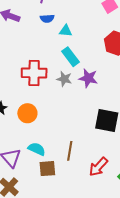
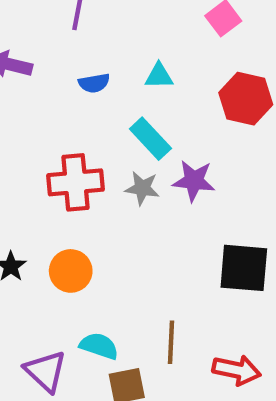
blue semicircle: (47, 18) -> (94, 83), moved
cyan triangle: (66, 31) -> (159, 76), moved
red arrow: (98, 167) -> (237, 370), turned -115

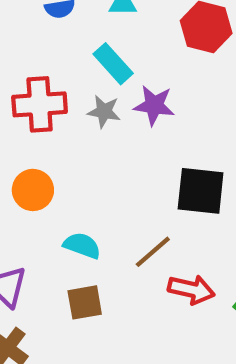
brown line: (171, 342) -> (153, 252), moved, turned 45
cyan semicircle: (99, 346) -> (82, 246), moved

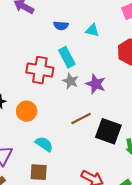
cyan rectangle: (113, 64) -> (67, 57), moved
brown line: (153, 252) -> (81, 118), moved

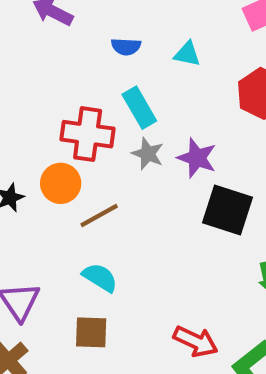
orange circle: (27, 111) -> (61, 183), moved
brown line: (81, 118) -> (99, 216), moved
black square: (108, 131) -> (227, 210), moved

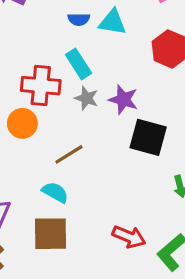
blue semicircle: (126, 47) -> (79, 19), moved
cyan triangle: (187, 54) -> (112, 22), size x1.4
brown line: (99, 216) -> (69, 154), moved
brown square: (91, 332) -> (50, 234), size x1.4

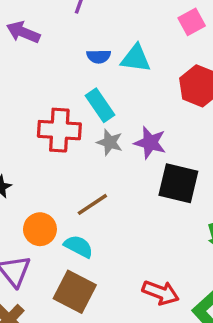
orange circle: (22, 123) -> (40, 229), moved
brown square: (50, 234) -> (75, 292), turned 30

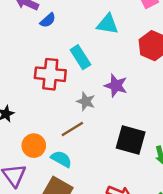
blue semicircle: (99, 56) -> (48, 20), moved, turned -42
gray star: (110, 142) -> (86, 101), moved
black square: (178, 183) -> (131, 140), moved

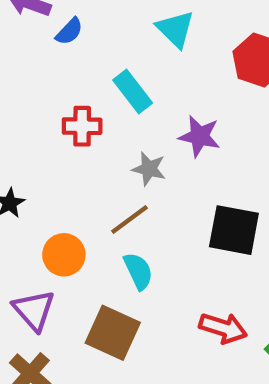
cyan triangle: (108, 24) -> (175, 29), turned 40
red cross: (50, 74) -> (82, 126), size x0.7
cyan semicircle: (61, 159) -> (138, 271), moved, turned 40

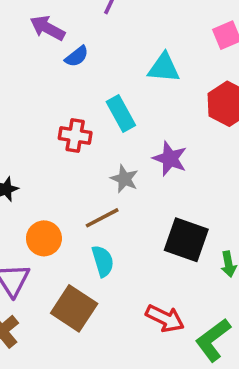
cyan triangle: (175, 29) -> (164, 68), turned -48

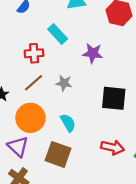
gray star: (124, 179) -> (64, 83), moved
brown line: (102, 218) -> (34, 83), moved
orange circle: (44, 238) -> (30, 118), size x1.4

